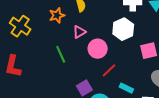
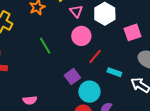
pink triangle: (79, 32) -> (76, 11), moved, turned -32

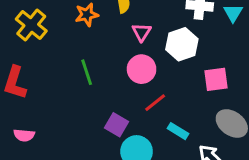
purple square: (72, 77) -> (116, 125), turned -35
pink semicircle: (30, 100) -> (24, 135), moved

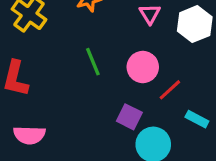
pink circle: (142, 69) -> (143, 67), moved
pink semicircle: (24, 135) -> (29, 135), size x1.4

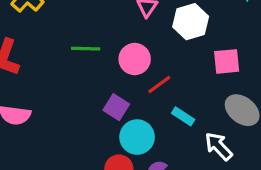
green line: (93, 62) -> (86, 49), turned -72

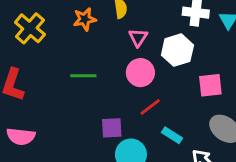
pink circle: (135, 59) -> (140, 73), moved
purple square: (116, 107) -> (112, 128), turned -35

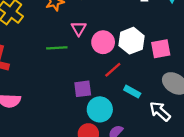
pink triangle: (138, 37) -> (79, 28), moved
white hexagon: (177, 50) -> (131, 41), moved

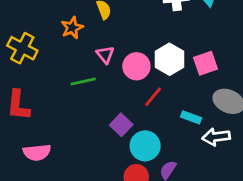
purple square: (83, 89) -> (121, 125), turned -30
cyan rectangle: (132, 92) -> (191, 117), moved
white arrow: (160, 111) -> (216, 137), turned -40

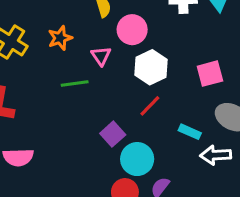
orange star: (72, 28) -> (60, 38), moved
white hexagon: (170, 59) -> (151, 67), moved
pink circle: (136, 66) -> (132, 30), moved

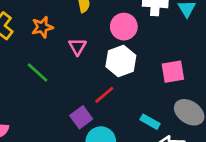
pink circle: (132, 30) -> (124, 27), moved
green line: (75, 83) -> (38, 73), moved, turned 45
red line: (150, 106) -> (104, 95), moved

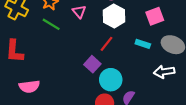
green line: (38, 73) -> (51, 24), moved
cyan rectangle: (150, 122) -> (143, 44), moved

